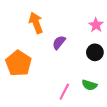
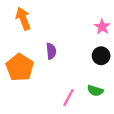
orange arrow: (36, 23) -> (23, 19), moved
purple semicircle: (59, 43) -> (51, 51), moved, turned 136

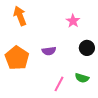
pink star: (102, 27) -> (73, 21), moved
purple semicircle: (51, 51) -> (49, 51), moved, turned 88

